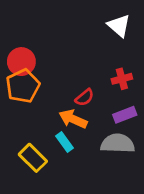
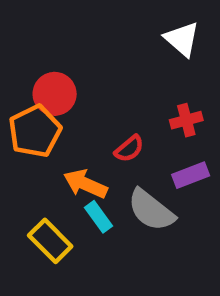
red circle: (21, 62) -> (55, 94), moved
orange arrow: (73, 119) -> (85, 184), moved
gray semicircle: (118, 143) -> (151, 210), moved, turned -144

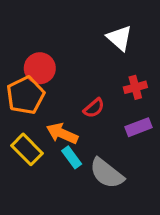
white triangle: (182, 39) -> (119, 38), moved
gray semicircle: (151, 210) -> (107, 173), moved
yellow rectangle: (50, 241) -> (27, 149), moved

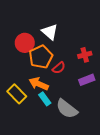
white triangle: (119, 38) -> (50, 32), moved
orange pentagon: (25, 95) -> (41, 57), moved

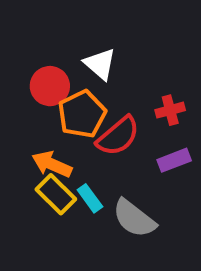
red semicircle: (59, 68) -> (118, 136), size x1.6
orange arrow: (39, 84) -> (52, 164), moved
yellow rectangle: (17, 94) -> (56, 194), moved

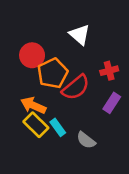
white triangle: (100, 64) -> (80, 35), moved
purple rectangle: (174, 160) -> (112, 103), turned -36
gray semicircle: (134, 218) -> (86, 140), size x0.7

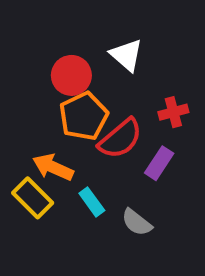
red circle: (32, 55) -> (71, 75), moved
purple rectangle: (112, 103) -> (159, 163), moved
yellow rectangle: (36, 125) -> (33, 198), moved

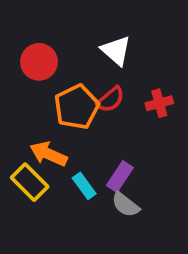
red circle: (71, 75) -> (39, 62), moved
red semicircle: (120, 139) -> (110, 99), moved, size x0.7
purple rectangle: (159, 163) -> (120, 176), moved

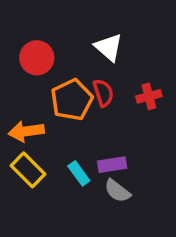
red semicircle: (110, 99) -> (103, 93), turned -68
orange arrow: (48, 154) -> (26, 131), moved, turned -32
purple rectangle: (120, 176) -> (112, 165), turned 48

